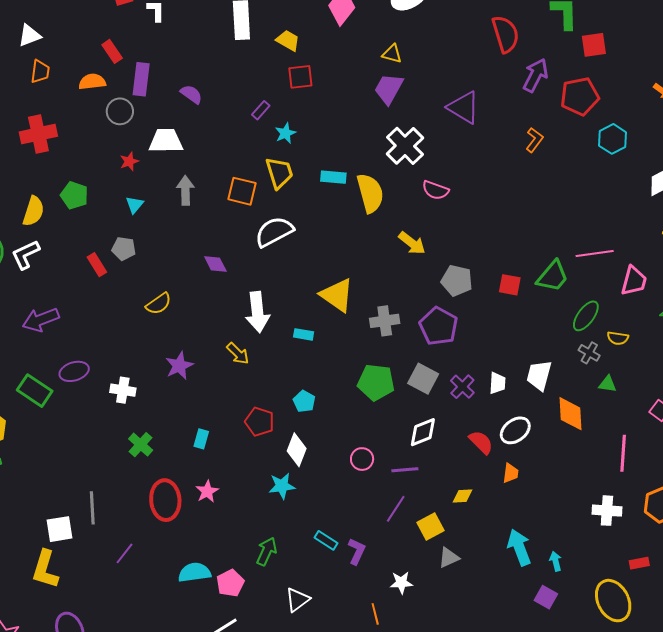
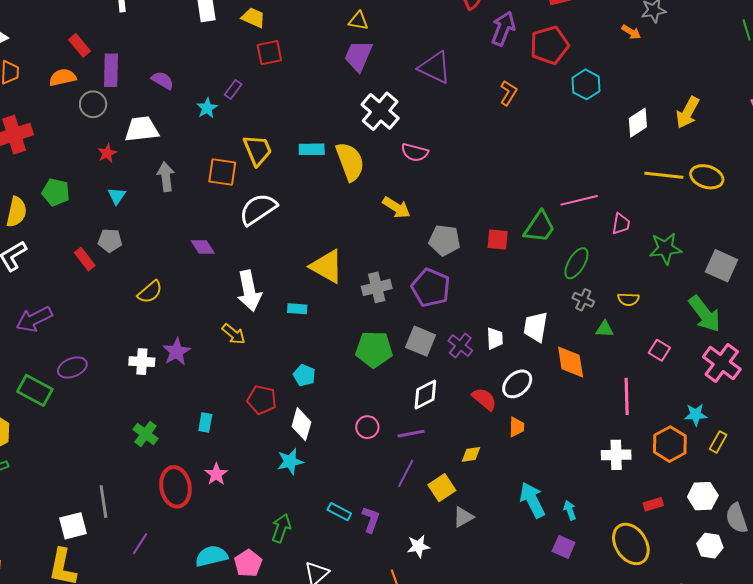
cyan star: (285, 133) -> (207, 108), moved
pink trapezoid: (634, 281) -> (621, 224), size x0.7
yellow semicircle: (618, 338) -> (628, 299), moved
white cross: (123, 390) -> (142, 362), moved

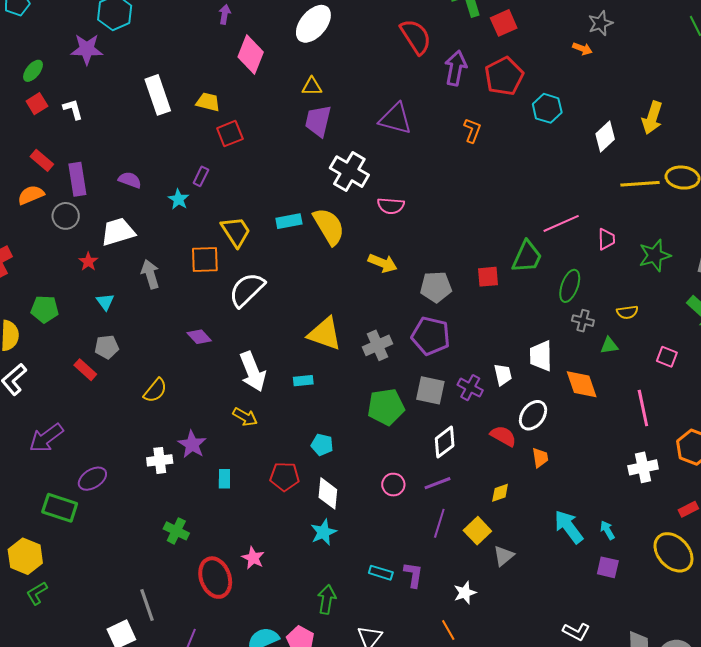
cyan rectangle: (205, 422) -> (224, 479), moved

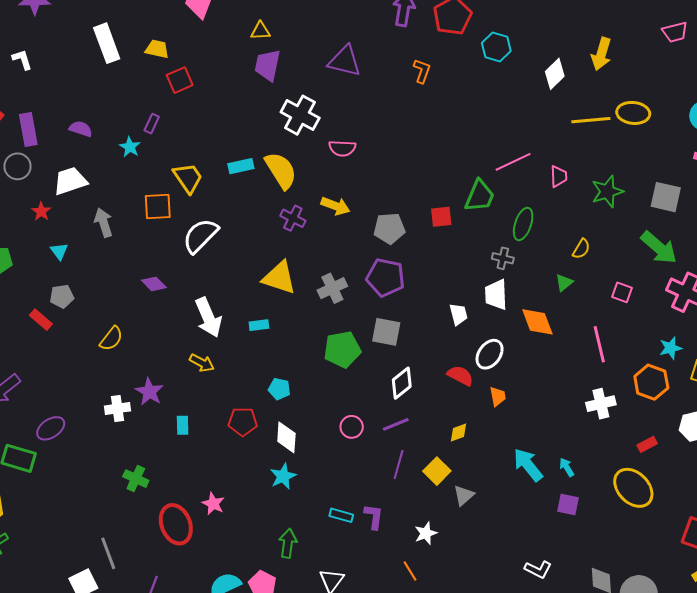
yellow semicircle: (627, 312) -> (581, 249), turned -50
gray cross: (583, 321) -> (503, 258), moved
green triangle: (609, 346) -> (564, 283), turned -30
purple cross: (470, 388) -> (293, 218), moved

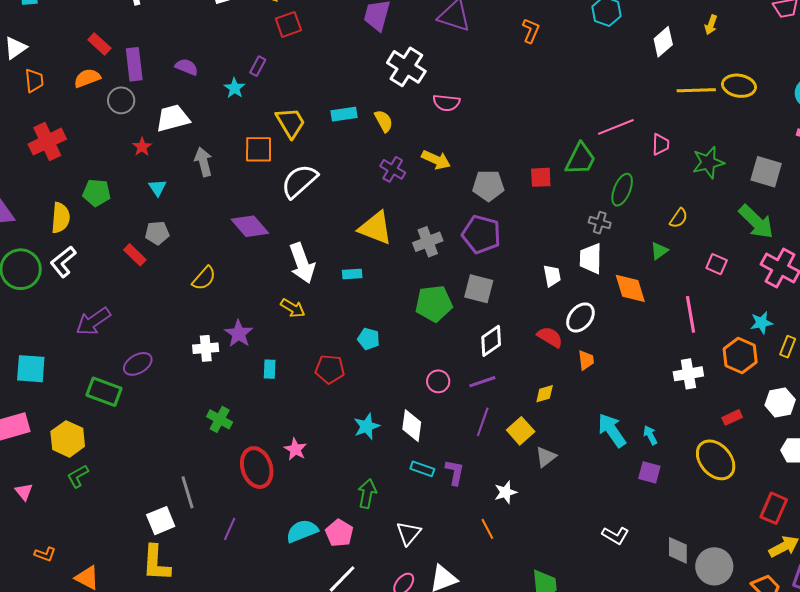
yellow arrow: (601, 54) -> (711, 25), size x0.6
yellow semicircle: (281, 170) -> (384, 121), size x0.6
purple diamond: (154, 284) -> (250, 226), size x1.5
white diamond: (286, 437) -> (412, 426), moved

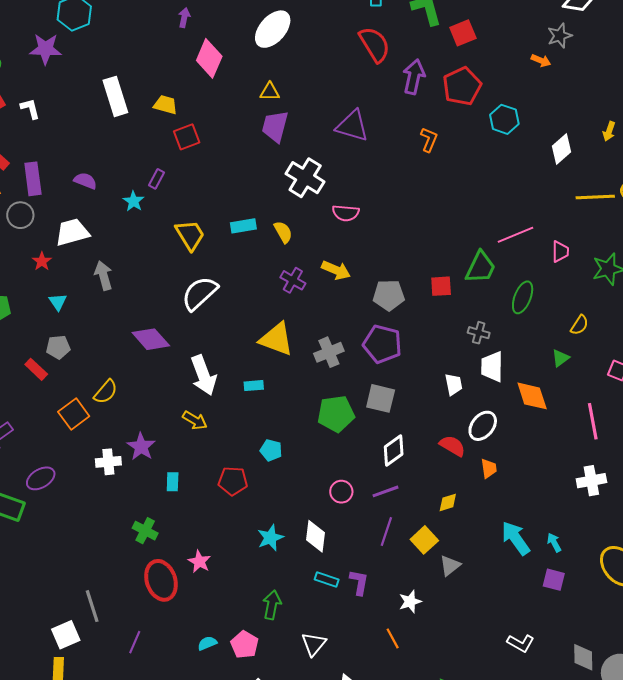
orange square: (259, 149) -> (74, 414), moved, turned -36
gray cross: (600, 223) -> (479, 333), moved
green cross: (220, 419) -> (145, 531), moved
cyan semicircle: (302, 531) -> (207, 643), size x0.6

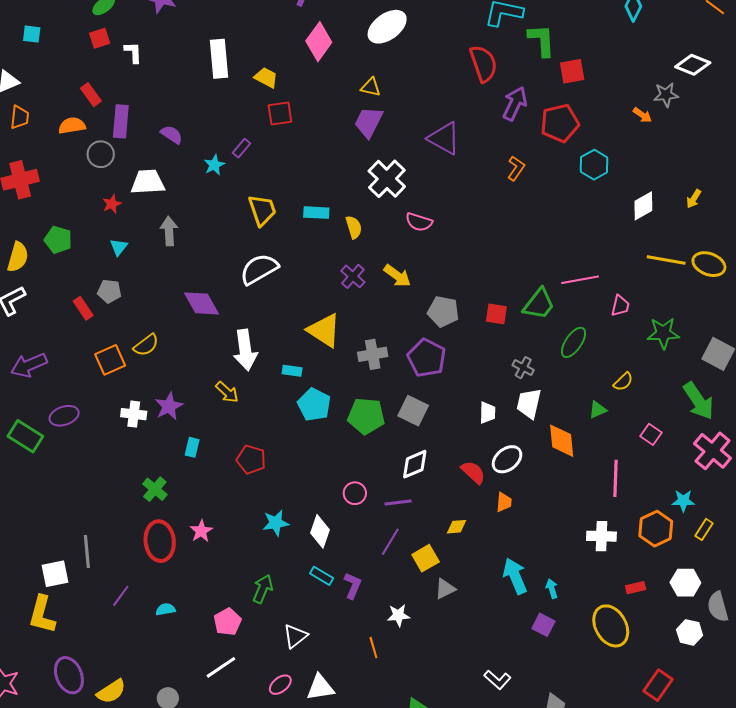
cyan pentagon: (271, 450) -> (314, 405), moved, size x1.5
cyan semicircle: (207, 643) -> (166, 609), moved

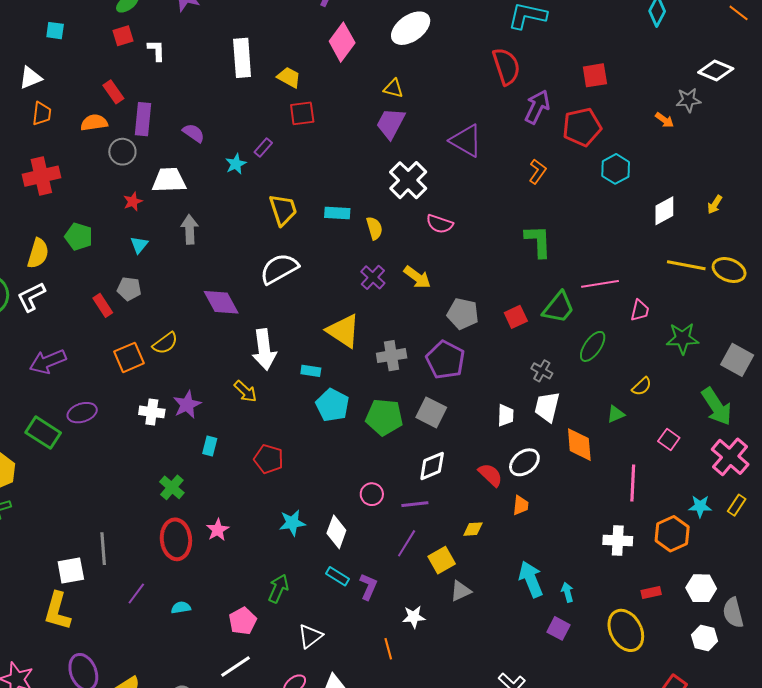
green L-shape: (542, 40) -> (538, 241), moved
red square: (496, 314) -> (516, 317), turned -35
yellow rectangle: (704, 529) -> (737, 505), moved

